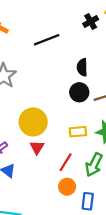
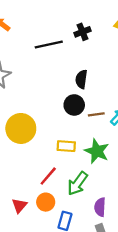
black cross: (91, 22) -> (82, 32), moved
red triangle: (37, 147) -> (19, 206), moved

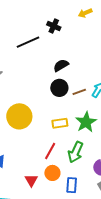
black cross: (82, 32) -> (54, 26), turned -32
black semicircle: (81, 79) -> (61, 65), turned 63
green star: (97, 151) -> (86, 122), turned 30

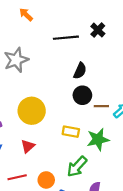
black semicircle: (61, 65) -> (80, 71), moved, turned 126
red line: (50, 151) -> (17, 177), moved, turned 30
red triangle: (31, 180) -> (28, 146), moved

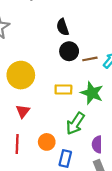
black semicircle: (80, 71) -> (63, 27), turned 147
green star: (98, 139) -> (92, 93), turned -30
red line: (17, 177) -> (17, 144), turned -66

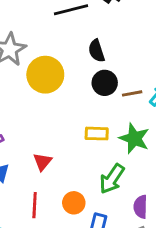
yellow circle: (21, 75) -> (45, 75), moved

